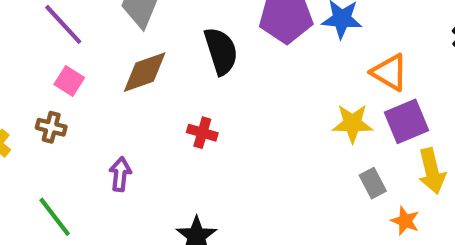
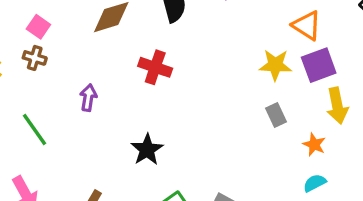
pink square: (69, 81) -> (38, 27), moved
red cross: (202, 133) -> (155, 67), size x1.4
gray rectangle: (373, 183) -> (276, 115), moved

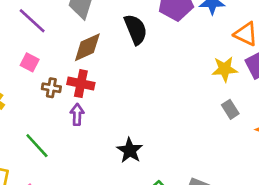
brown cross: (35, 58) -> (51, 88), moved
red cross: (155, 67) -> (81, 84), moved

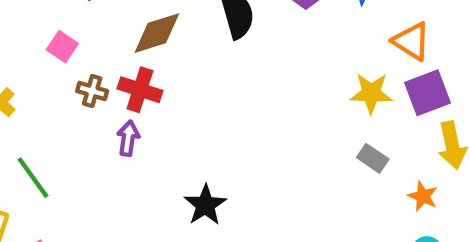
gray rectangle: (230, 109) -> (373, 158), turned -30
green line: (37, 146) -> (33, 178), moved

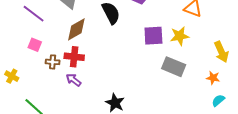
purple square: (428, 93) -> (153, 36), moved, turned 30
purple arrow: (128, 138) -> (73, 80), turned -49
gray rectangle: (373, 158) -> (174, 67), moved, size x1.6

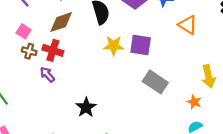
yellow star: (180, 36) -> (114, 46), moved
pink square: (35, 45) -> (24, 31), moved

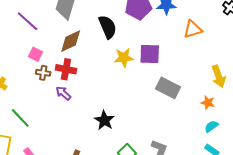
orange triangle: (188, 25) -> (193, 29), turned -42

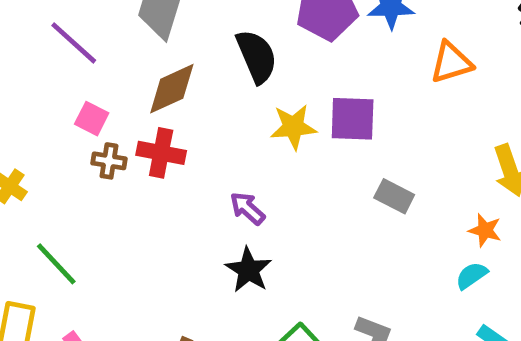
gray rectangle: (168, 88) -> (394, 196), size x0.7
purple arrow: (63, 93) -> (247, 208), moved
cyan semicircle: (211, 126) -> (472, 276), moved

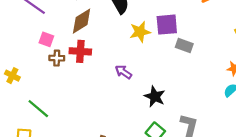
gray rectangle: (394, 196) -> (184, 45), moved
black star: (248, 270) -> (155, 97), moved

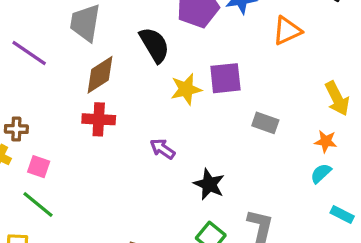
pink square: (46, 39) -> (39, 167), moved
gray rectangle: (184, 45) -> (265, 123), moved
brown cross: (57, 58) -> (16, 129), moved

